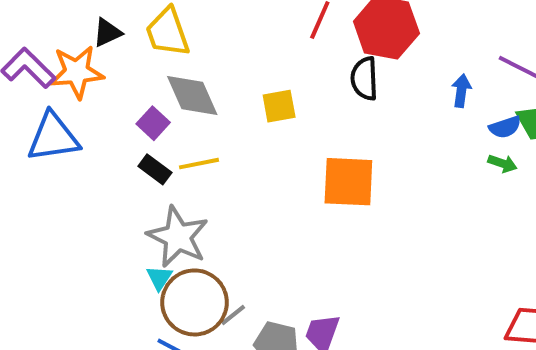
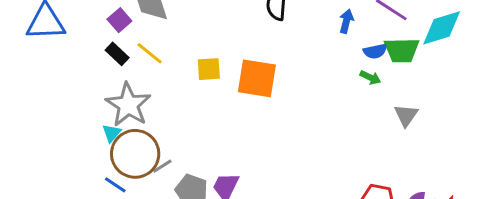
yellow square: (279, 106) -> (209, 69), moved
yellow line: (199, 164) -> (150, 53), turned 44

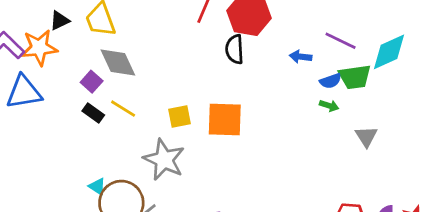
blue arrow: (346, 21) -> (300, 57), turned -90
gray star: (128, 105) -> (164, 160), moved
cyan triangle: (112, 133) -> (97, 186), turned -30

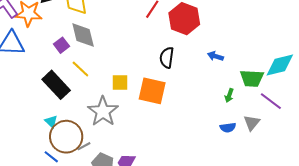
purple line: (341, 41) -> (271, 101), moved
black semicircle: (235, 49) -> (167, 58), moved
blue semicircle: (330, 81) -> (228, 128), moved
green arrow: (329, 106) -> (229, 95), turned 80
black rectangle: (93, 113) -> (56, 85), moved, size x1.8

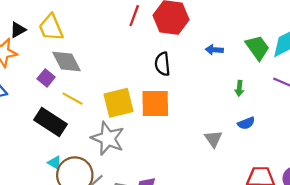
green trapezoid: (252, 78) -> (257, 48), moved, turned -115
yellow square: (120, 82) -> (119, 103), size x1.6
gray triangle: (252, 123) -> (213, 139), moved

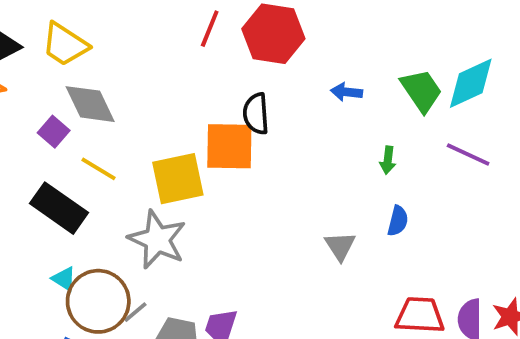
yellow trapezoid: (51, 27) -> (65, 44), turned -36
orange square: (155, 104) -> (229, 146), moved
blue semicircle: (246, 123) -> (398, 221), turned -56

